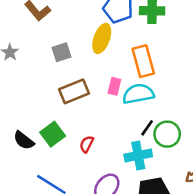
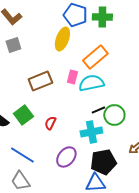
gray square: (61, 52) -> (13, 45), moved
orange rectangle: (143, 61) -> (95, 57), turned 65
black line: (147, 128) -> (98, 110), turned 32

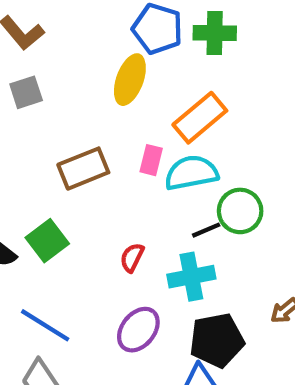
green circle: (114, 115) -> (240, 211), moved
red semicircle: (50, 123) -> (132, 258), moved

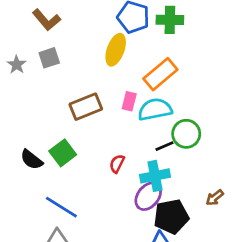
purple ellipse: (138, 330) -> (148, 196), moved

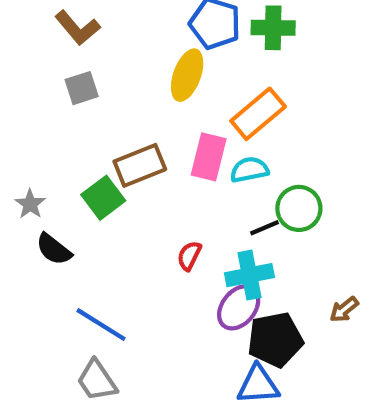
gray star: (17, 65) -> (30, 204), moved
pink rectangle: (129, 101) -> (209, 157), size x1.5
cyan semicircle: (155, 109) -> (249, 170), size x0.7
green square: (63, 153) -> (103, 198), moved

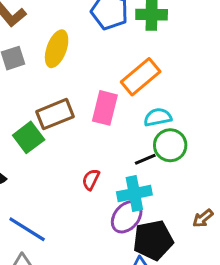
yellow ellipse: (187, 75) -> (57, 49), moved
cyan semicircle: (249, 170) -> (158, 117), moved

